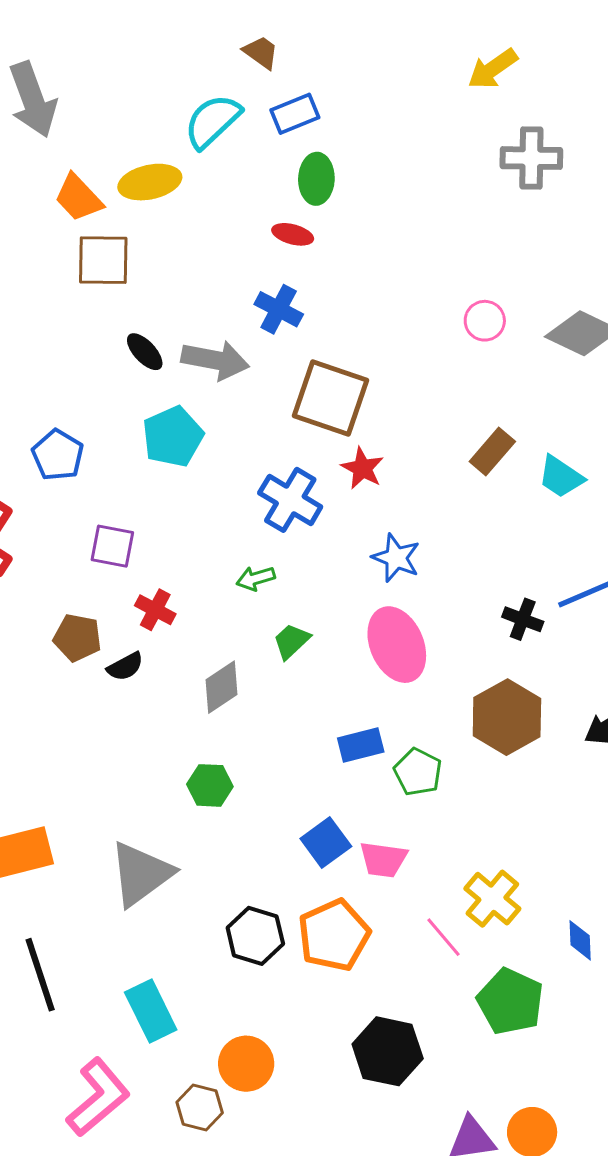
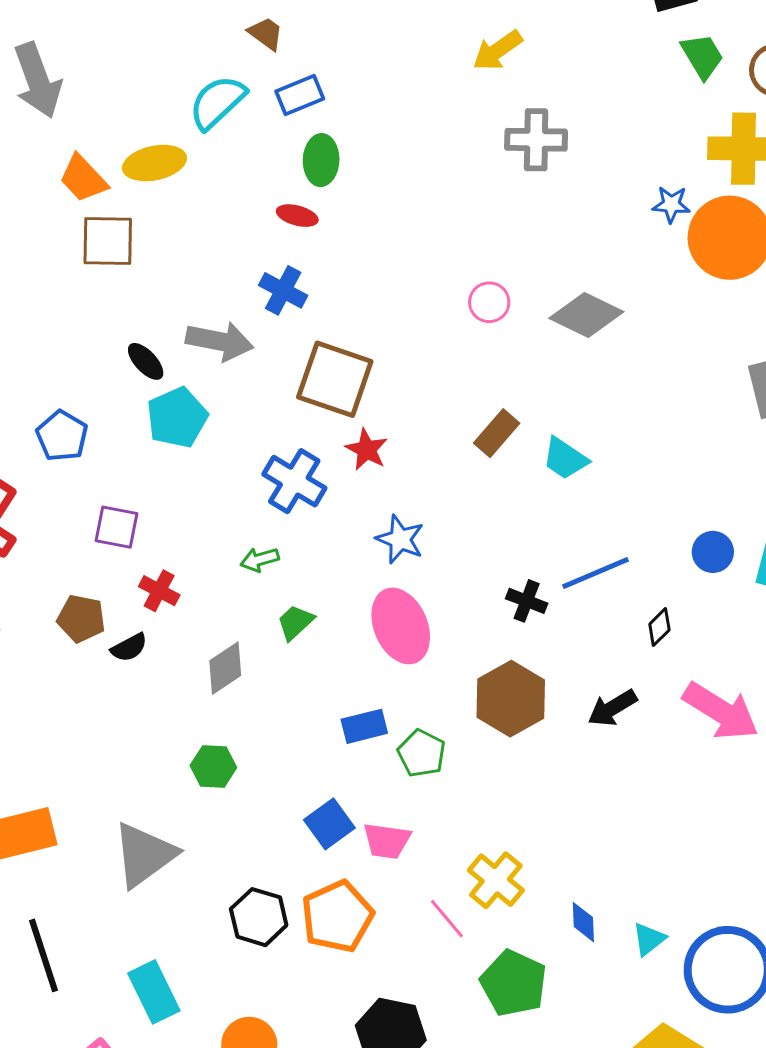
black ellipse: (145, 352) -> (146, 361), moved

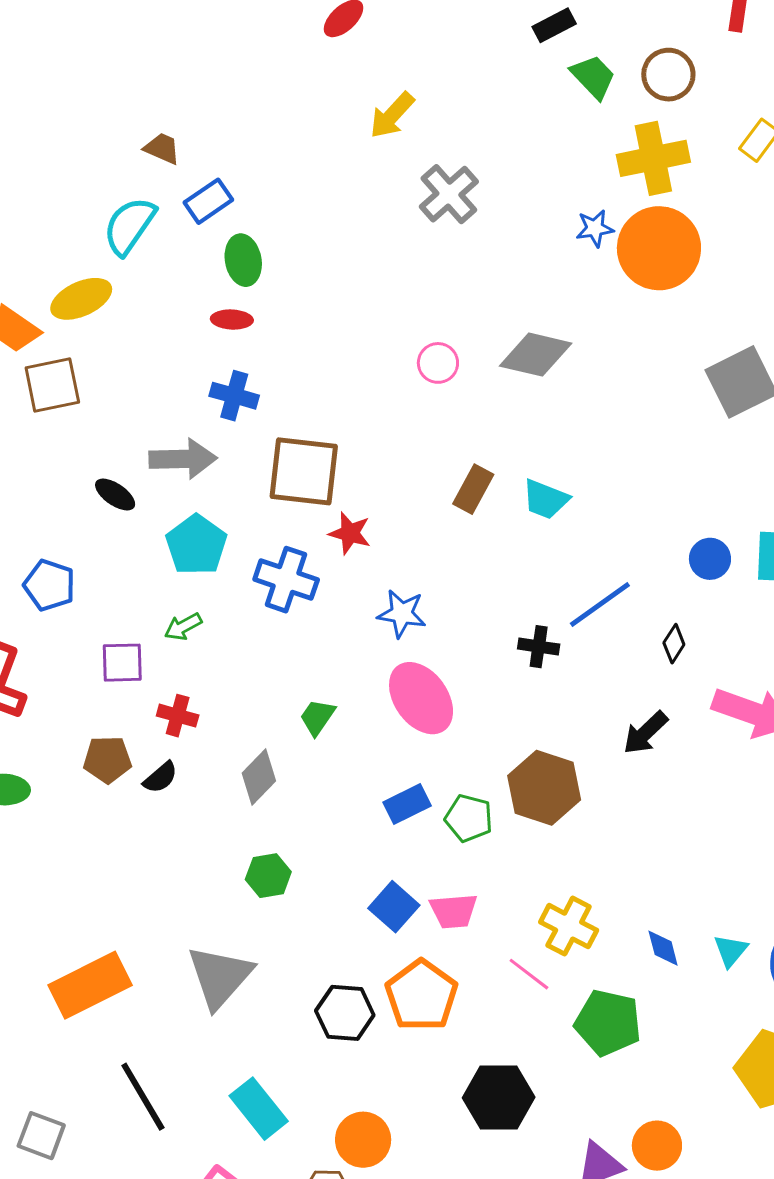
gray cross: (536, 140) -> (449, 194), turned -30
cyan pentagon: (177, 418) -> (196, 545), moved
green arrow: (260, 560) -> (183, 627), moved
brown hexagon: (511, 699) -> (544, 788), moved

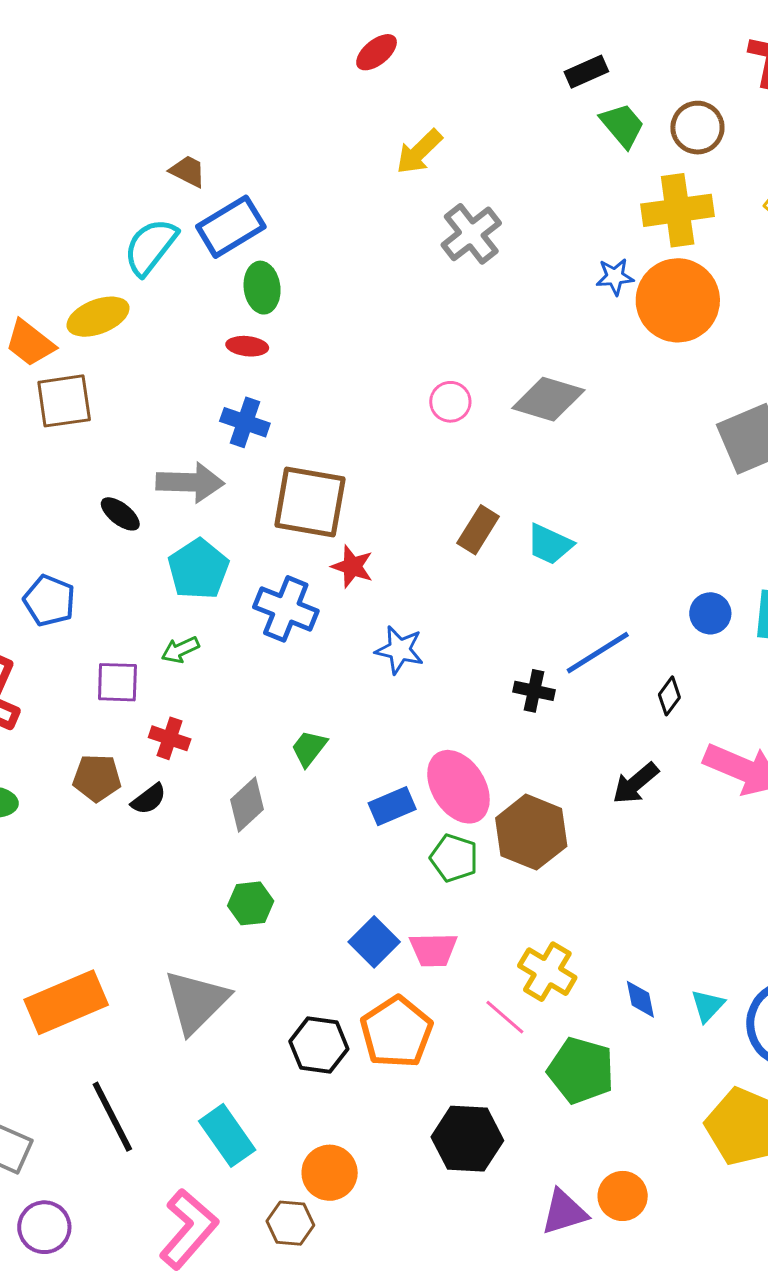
blue rectangle: (208, 201) -> (231, 227), size x1.4
pink ellipse: (421, 698) -> (458, 787), moved
blue rectangle: (407, 804) -> (392, 806), moved

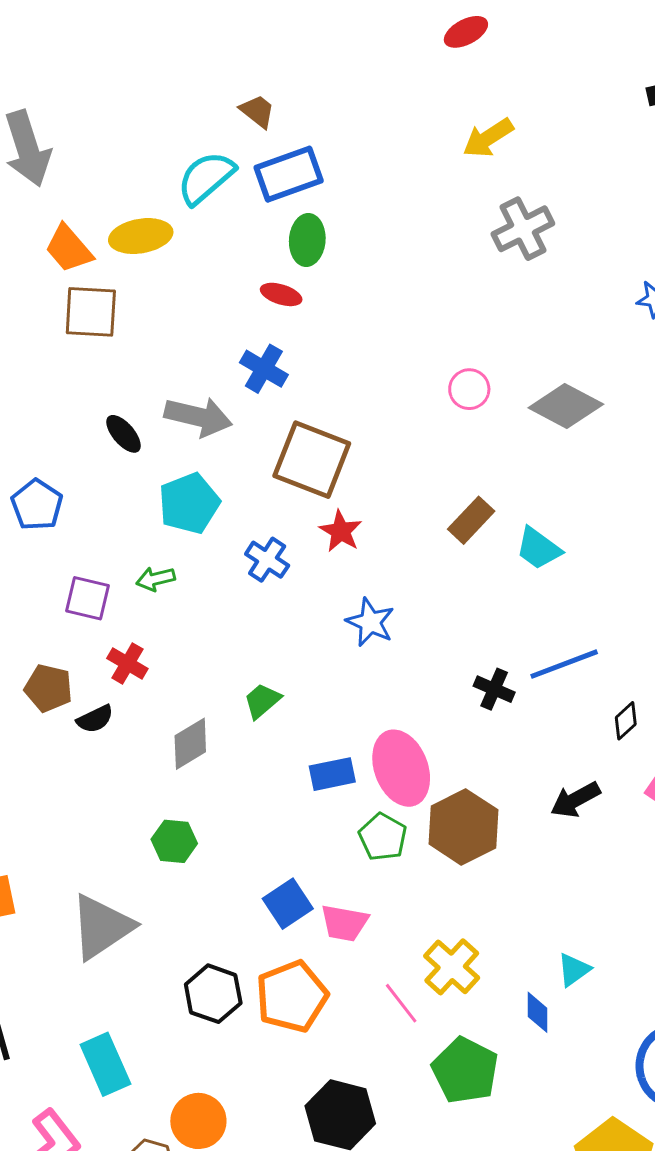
blue cross: (286, 609) -> (267, 560), size x0.7
cyan triangle: (708, 1006) -> (574, 970), moved

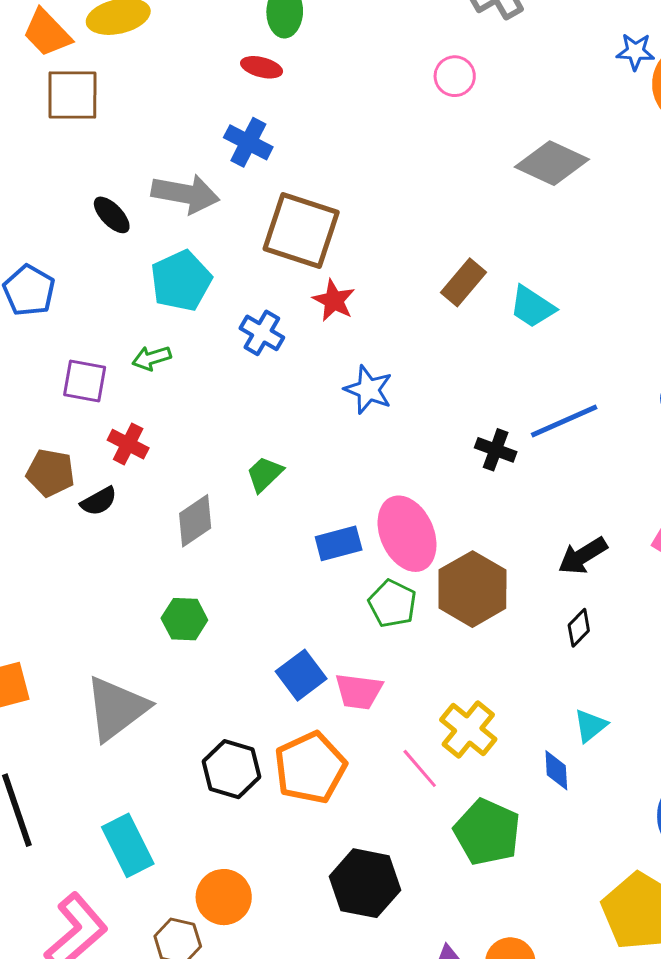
pink circle: (469, 389) -> (455, 76), moved
black diamond: (626, 721) -> (579, 628), moved

